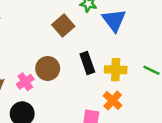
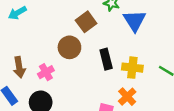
brown circle: (48, 68) -> (69, 47), moved

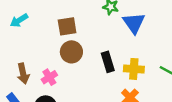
brown square: (86, 22) -> (67, 26), moved, turned 30

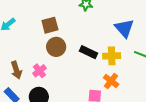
blue triangle: (134, 23) -> (124, 28), moved
black rectangle: (108, 62) -> (88, 52), turned -42

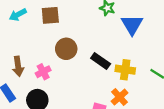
brown square: (50, 25) -> (50, 15), moved
blue triangle: (124, 28) -> (132, 25), moved

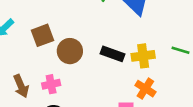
brown square: (50, 15) -> (42, 35), moved
pink cross: (43, 72) -> (51, 84), turned 32

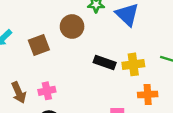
brown circle: (70, 51) -> (72, 26), moved
orange cross: (145, 89) -> (148, 95), moved, turned -36

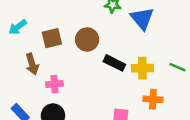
brown circle: (72, 26) -> (87, 39), moved
brown arrow: (19, 93) -> (32, 64), moved

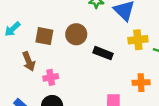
brown square: (52, 38) -> (44, 36), turned 30
yellow cross: (142, 68) -> (138, 40), moved

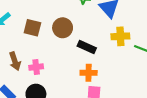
brown arrow: (29, 61) -> (15, 61), moved
orange cross: (141, 83) -> (89, 73), moved

